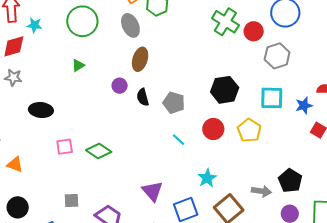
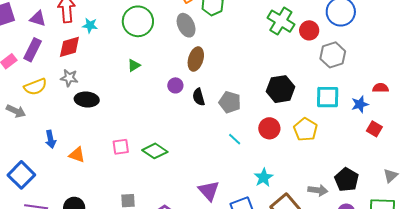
black ellipse: (41, 110) -> (87, 99), moved
orange triangle: (15, 164) -> (77, 155), moved

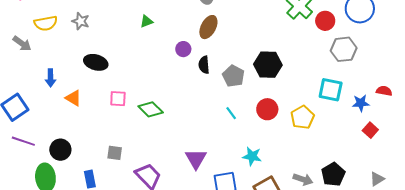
black hexagon: (281, 89) -> (268, 65), moved
black ellipse: (87, 99) -> (96, 62), moved
cyan star: (264, 177) -> (252, 156), turned 30

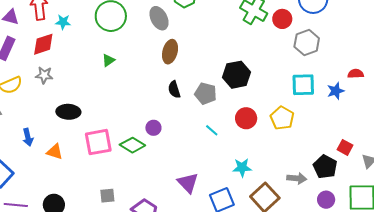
purple circle: (183, 49) -> (153, 128), moved
pink square: (118, 99) -> (98, 142), size x1.6
red square: (370, 130) -> (345, 147), moved

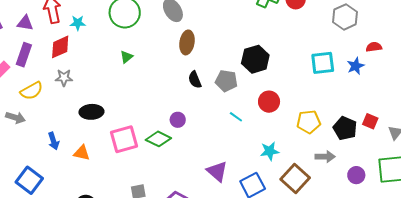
gray hexagon: (307, 43) -> (345, 17), moved
yellow pentagon: (282, 118) -> (309, 122), moved, turned -30
black pentagon: (325, 167) -> (345, 128), moved

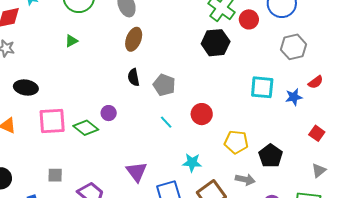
red semicircle: (374, 47) -> (316, 82), turned 140
black hexagon: (255, 59) -> (216, 43), moved
red square: (370, 121) -> (317, 133), moved

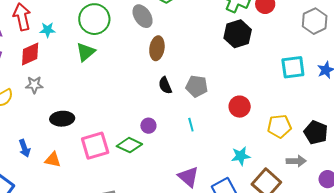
green triangle: (71, 41) -> (86, 52), moved, size x1.5
cyan line: (166, 122) -> (191, 125), moved, turned 40

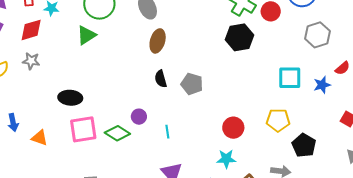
red circle: (240, 107) -> (233, 128), moved
black ellipse: (62, 119) -> (70, 98), moved
cyan line: (191, 125) -> (167, 132), moved
yellow pentagon: (279, 126) -> (278, 120), moved

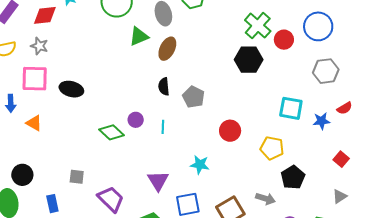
green triangle: (86, 35) -> (139, 36), moved
red circle: (233, 128) -> (230, 131), moved
pink square: (83, 129) -> (35, 79), moved
cyan line: (167, 132) -> (163, 127), moved
cyan star: (226, 159) -> (200, 165), moved

